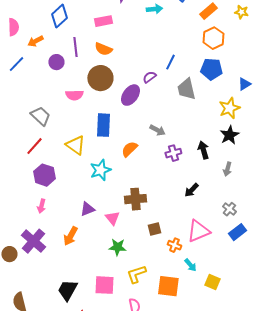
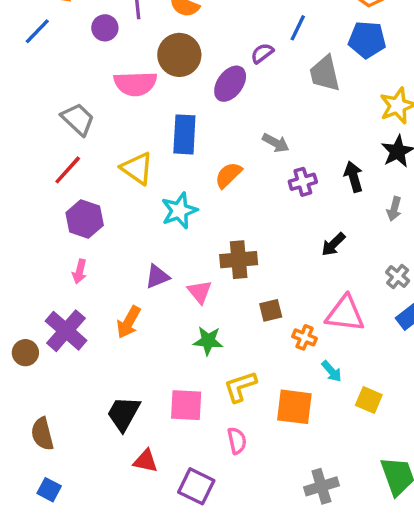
pink semicircle: (74, 95) -> (135, 84), size x1.4
pink triangle: (198, 231) -> (345, 314), turned 30

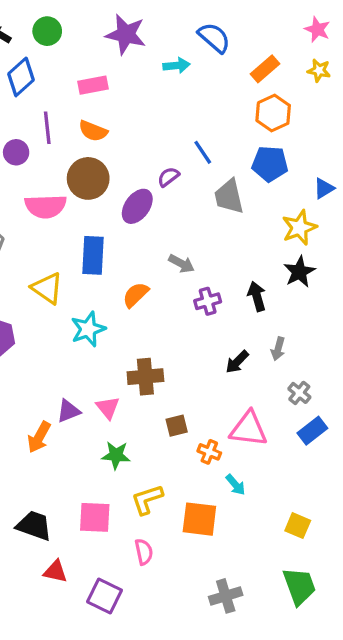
blue line: (298, 28) -> (203, 152), turned -60
gray arrow: (394, 209) -> (278, 349), moved
purple triangle: (157, 277) -> (68, 411), moved
yellow square: (369, 400) -> (298, 526), moved
black trapezoid: (124, 414) -> (34, 526), turned 81

